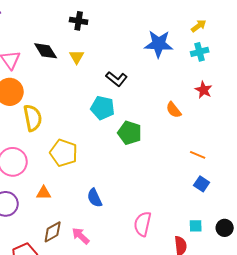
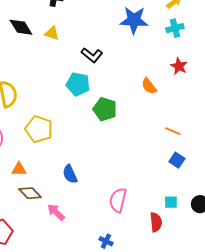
yellow triangle: (77, 57) -> (52, 33), turned -42
brown diamond: (53, 232) -> (30, 193), moved, turned 75

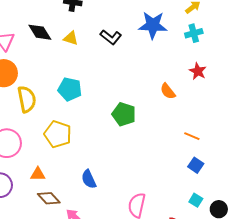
black L-shape: (92, 55) -> (111, 37), moved
cyan pentagon: (78, 84) -> (70, 89), moved
cyan square: (171, 202) -> (196, 200), moved, turned 32

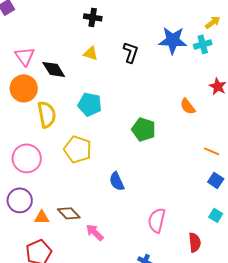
black diamond: (40, 32) -> (54, 69), moved
cyan cross: (194, 33) -> (203, 44), moved
black L-shape: (111, 37) -> (131, 52), turned -110
orange triangle: (38, 174) -> (42, 217), moved
blue semicircle: (89, 179) -> (117, 181), moved

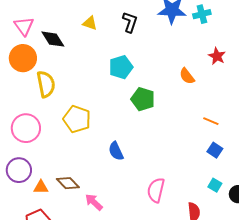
cyan pentagon: (90, 104) -> (121, 67), moved, turned -30

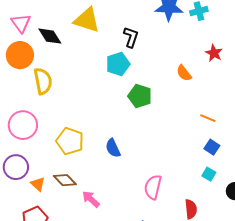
black L-shape: (130, 22) -> (131, 37), moved
yellow triangle: (90, 23) -> (87, 20), size x1.8
yellow pentagon: (77, 119) -> (70, 141), moved
cyan square: (215, 185) -> (209, 174), moved
orange triangle: (41, 187) -> (38, 184), turned 42

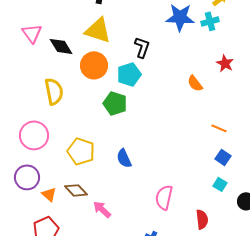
orange circle: (20, 55) -> (94, 65), moved
green pentagon: (140, 96) -> (115, 103), moved

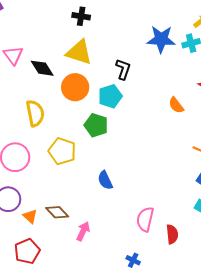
yellow pentagon: (81, 151) -> (62, 151), moved
pink arrow: (102, 209) -> (83, 231), turned 72
red semicircle: (202, 219) -> (172, 234), moved

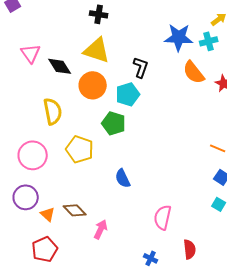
orange semicircle: (176, 105) -> (194, 72), moved, size x1.4
red semicircle: (172, 234) -> (190, 249), moved

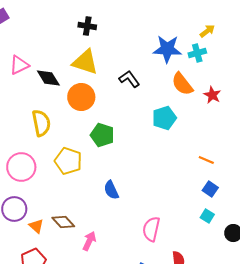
pink triangle: (31, 53) -> (19, 65), turned 40
black L-shape: (141, 67) -> (129, 79), turned -55
cyan pentagon: (128, 94) -> (164, 118), moved

